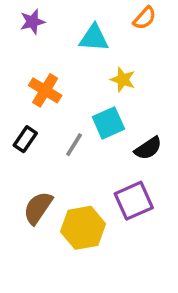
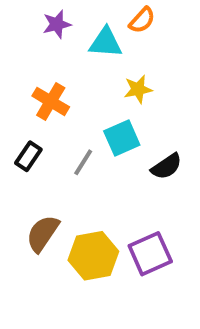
orange semicircle: (145, 18) -> (142, 20), moved
purple star: (32, 22) -> (57, 24), moved
yellow star: (123, 80) -> (138, 89), turned -30
purple square: (134, 201) -> (150, 254), moved

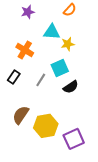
cyan triangle: (106, 43) -> (52, 32), moved
black semicircle: (166, 166) -> (71, 87), moved
purple square: (150, 254) -> (74, 139), moved

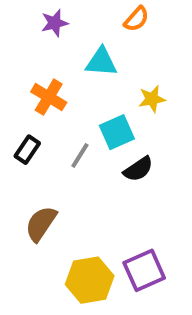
yellow star: (68, 44) -> (152, 99), moved
yellow hexagon: (46, 126) -> (90, 280), moved

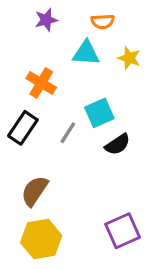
orange semicircle: (136, 19) -> (103, 22), moved, turned 45
yellow star: (152, 99) -> (129, 58), moved, turned 30
black rectangle: (27, 150) -> (23, 128), size x1.4
yellow hexagon: (90, 280) -> (41, 239), moved

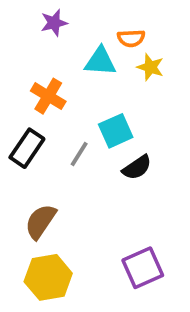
orange semicircle: (103, 22) -> (131, 38), moved

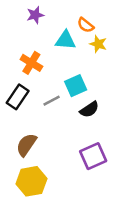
orange semicircle: (131, 38) -> (86, 25), turned 42
gray line: (79, 154) -> (52, 101), turned 30
purple square: (143, 268) -> (93, 156), moved

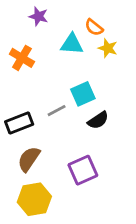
purple star: (35, 15) -> (39, 16), turned 30
orange cross: (31, 63) -> (22, 58), moved
black rectangle: (18, 97) -> (19, 123), moved, turned 35
purple square: (93, 156) -> (83, 170), moved

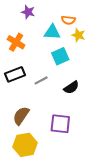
orange semicircle: (94, 27) -> (68, 20), turned -32
cyan square: (83, 94) -> (60, 56), moved
black rectangle: (19, 123) -> (15, 74), moved
purple square: (83, 170) -> (60, 124), turned 30

